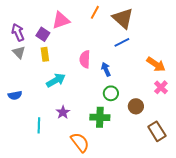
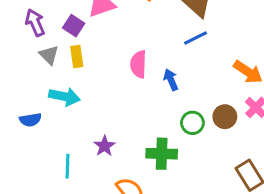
gray triangle: (19, 52) -> (49, 55), moved
cyan arrow: (56, 80) -> (64, 97), moved, turned 42
green circle: (111, 93) -> (192, 123), moved
brown circle: (136, 106) -> (225, 117), moved

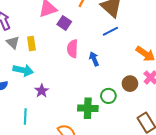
purple square: (74, 26) -> (64, 23), moved
green circle: (192, 123) -> (108, 96), moved
purple star: (105, 146) -> (42, 91), moved

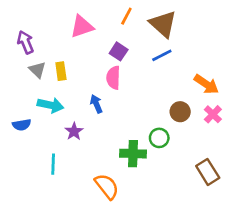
purple square: (64, 23) -> (119, 51), moved
blue arrow: (94, 59) -> (96, 104), moved
brown circle: (130, 84) -> (180, 112), moved

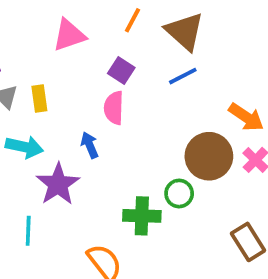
brown circle: (180, 112) -> (209, 156), size x1.6
purple star: (74, 131) -> (58, 184), size x1.6

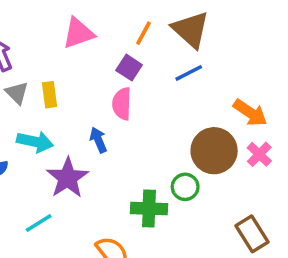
orange line: (132, 20) -> (144, 33), moved
cyan line: (28, 231) -> (39, 223), turned 56

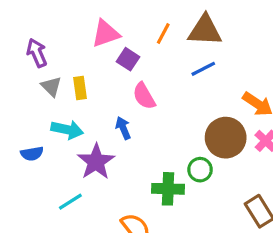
brown triangle: (191, 30) -> (205, 30), turned -39
purple square: (129, 68) -> (128, 59), moved
pink semicircle: (122, 104) -> (144, 96), turned -32

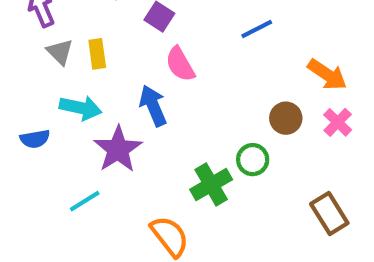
blue arrow: (123, 128) -> (153, 106), size x1.4
brown circle: (226, 138) -> (286, 118), size x0.6
green cross: (168, 189) -> (211, 184), turned -32

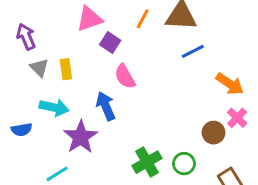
blue line: (257, 29) -> (193, 51), moved
brown circle: (286, 118) -> (213, 133), moved
green circle: (253, 160) -> (184, 164), moved

